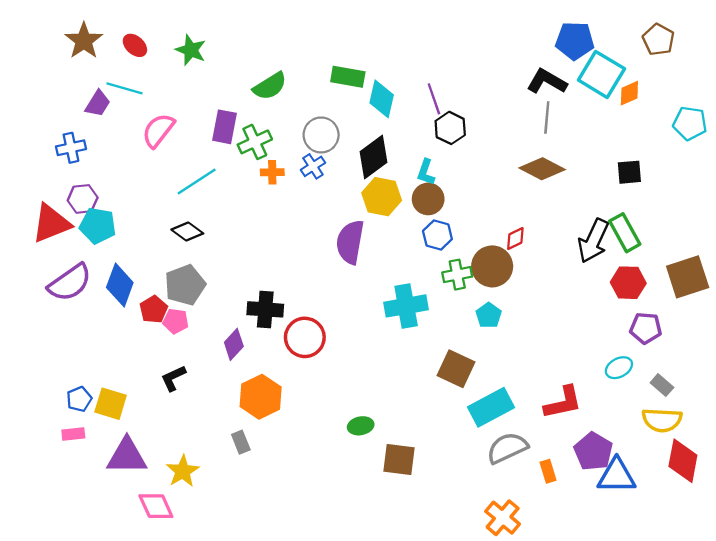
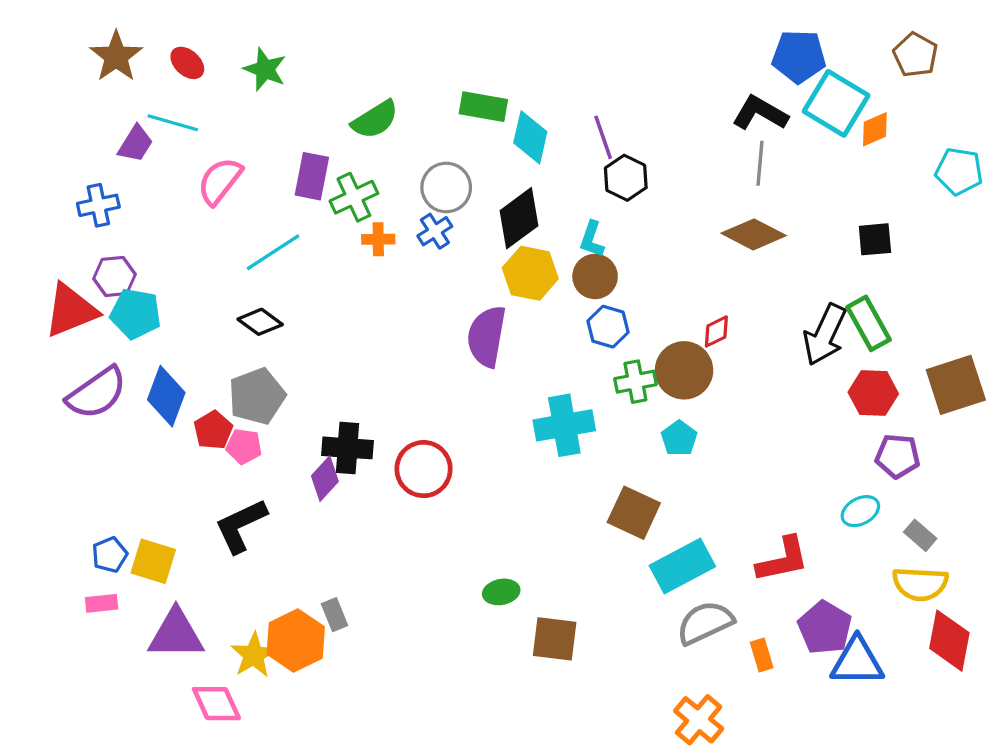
black cross: (265, 309) -> (347, 448), moved
black L-shape: (173, 378) -> (241, 526), size x1.5
orange hexagon: (261, 397) -> (296, 641), moved

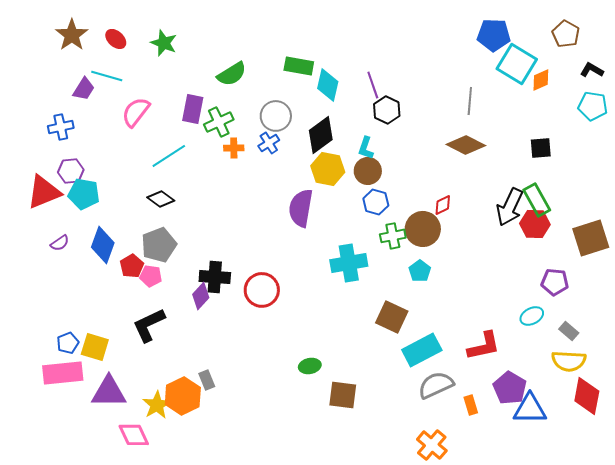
black L-shape: (760, 113) -> (592, 70), moved, size x0.7
purple semicircle: (97, 393) -> (60, 243), size x0.5
red hexagon: (873, 393) -> (535, 224), moved
pink rectangle: (102, 603) -> (63, 373), size x2.0

